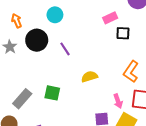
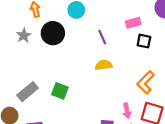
purple line: (65, 49) -> (102, 37), moved
yellow semicircle: (89, 77) -> (104, 65), moved

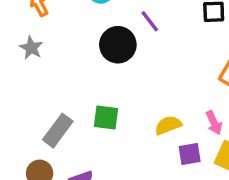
black circle: (53, 33) -> (118, 45), moved
yellow semicircle: (104, 65) -> (168, 125), moved

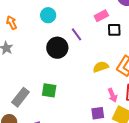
yellow semicircle: (168, 125) -> (101, 67), moved

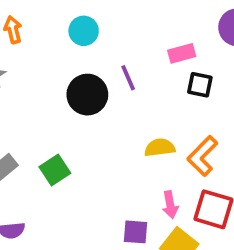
green square: (49, 90) -> (55, 170), turned 35

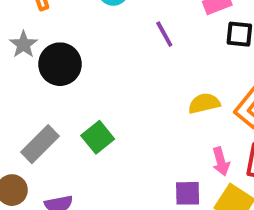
black circle: (87, 95) -> (60, 64), moved

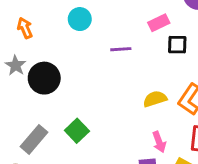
purple line: (164, 34) -> (121, 49), turned -60
pink arrow: (221, 161) -> (159, 142), moved

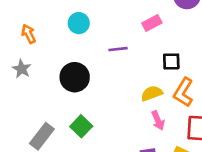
black square: (177, 45) -> (171, 61), moved
black circle: (44, 78) -> (75, 77), moved
pink arrow: (159, 142) -> (158, 120), moved

